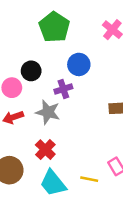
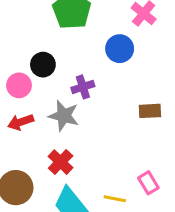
blue circle: (79, 64) -> (120, 49), moved

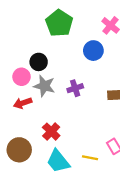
purple cross: (83, 87) -> (75, 88), moved
gray star: (64, 116) -> (44, 86), moved

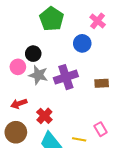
purple cross: (75, 88) -> (66, 77), size x1.6
red arrow: (23, 103) -> (19, 104), moved

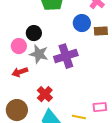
brown rectangle: (102, 83) -> (101, 31), moved
red arrow: (19, 104) -> (20, 72), moved
pink rectangle: (101, 129) -> (100, 107), turned -64

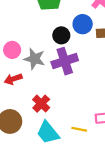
black circle: (34, 33) -> (61, 35), moved

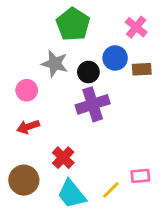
gray star: (34, 59) -> (55, 64), moved
yellow line: (79, 129) -> (111, 190), turned -56

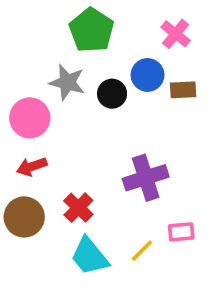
pink circle: (27, 90) -> (30, 118), size x1.4
purple cross: (93, 104) -> (146, 178), moved
brown circle: (24, 180) -> (24, 217), moved

